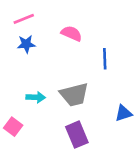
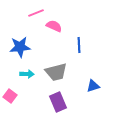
pink line: (24, 19) -> (36, 13), moved
blue star: (26, 44) -> (20, 47), moved, size x1.5

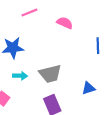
pink semicircle: (54, 26) -> (65, 23), moved
blue line: (79, 45) -> (98, 46), moved

